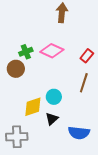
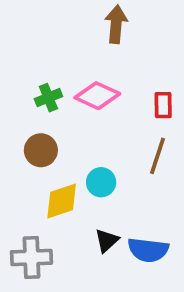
red rectangle: (87, 56) -> (163, 105), turned -40
brown circle: (16, 69) -> (41, 150), moved
black triangle: (52, 119) -> (107, 241), moved

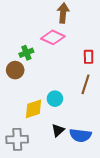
pink diamond: (97, 96) -> (53, 37), moved
brown circle: (41, 150) -> (15, 70), moved

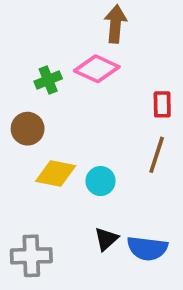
green cross: (26, 53) -> (48, 80), moved
yellow diamond: (34, 109) -> (56, 174), moved, turned 30

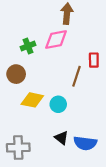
pink diamond: (97, 69) -> (56, 40), turned -35
brown line: (157, 155) -> (77, 76), moved
black triangle: (106, 239) -> (61, 138), turned -40

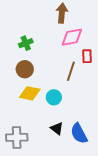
pink diamond: (56, 40) -> (72, 37), moved
brown circle: (16, 74) -> (25, 69), moved
blue semicircle: (85, 143) -> (79, 133), turned 55

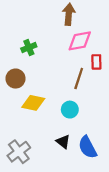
brown circle: (25, 69) -> (16, 79), moved
cyan circle: (54, 97) -> (70, 110), moved
gray cross: (17, 137) -> (19, 152), turned -35

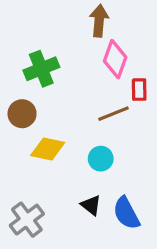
pink diamond: (80, 41) -> (115, 59), turned -60
green cross: (29, 48) -> (41, 69), size x1.5
brown line: (79, 79) -> (114, 114), turned 50

